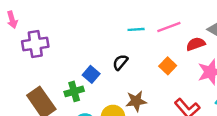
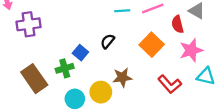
red semicircle: (196, 44) -> (178, 24), turned -84
orange square: (168, 66) -> (152, 45), size x1.5

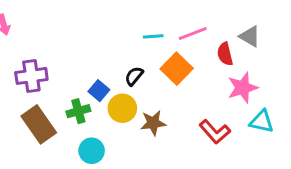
purple cross: (29, 24) -> (31, 76), moved
orange square: (152, 45) -> (177, 69), moved
yellow circle: (101, 92) -> (122, 108), moved

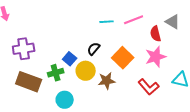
orange square: (177, 69) -> (123, 58), moved
pink star: (243, 88) -> (156, 57), moved
brown rectangle: (39, 124) -> (29, 82), turned -35

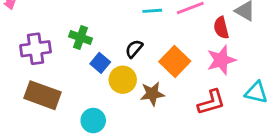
green cross: (56, 73) -> (81, 38), moved, turned 35
red L-shape: (149, 87) -> (211, 102), turned -65

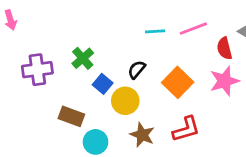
green cross: (81, 38) -> (83, 58), turned 30
brown star: (152, 94) -> (142, 135), moved, turned 30
brown rectangle: (43, 95) -> (71, 116), moved, size x0.7
red L-shape: (211, 102) -> (186, 129), moved

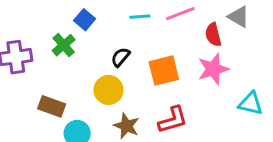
orange square: (178, 82) -> (164, 71), turned 32
blue square: (103, 84) -> (85, 20), moved

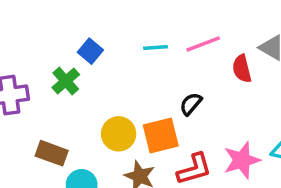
black semicircle: (120, 57) -> (191, 104), moved
pink star: (213, 69) -> (242, 160), moved
orange square: (164, 71) -> (161, 136), moved

